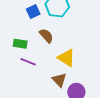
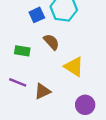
purple line: (28, 62) -> (18, 82), moved
brown triangle: (59, 80) -> (42, 91), moved, turned 49

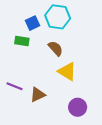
brown semicircle: (51, 42) -> (56, 48), moved
green rectangle: (22, 51) -> (22, 41), moved

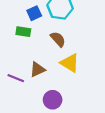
brown triangle: (38, 95) -> (37, 69), moved
purple circle: (78, 107) -> (53, 100), moved

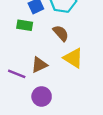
purple circle: (53, 100) -> (42, 96), moved

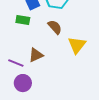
yellow triangle: (73, 58) -> (77, 45), moved, turned 36
purple circle: (42, 96) -> (23, 83), moved

